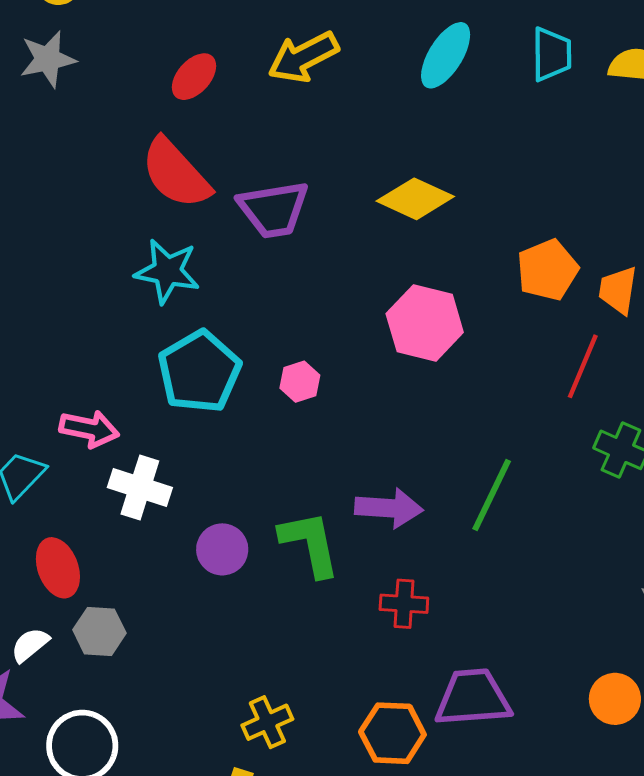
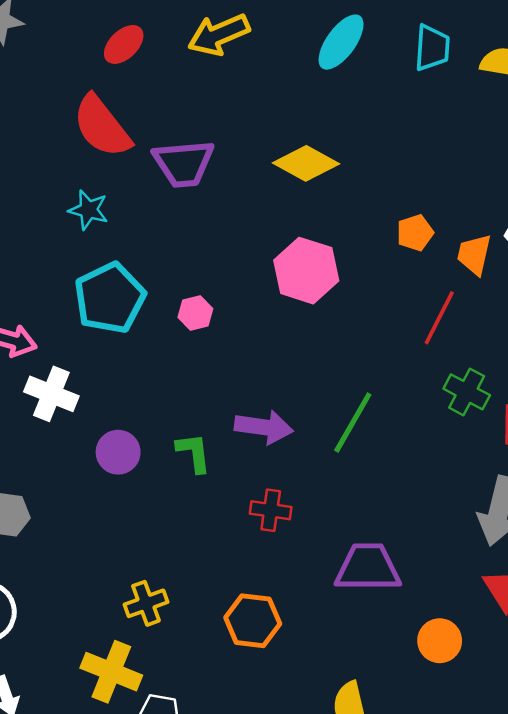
orange pentagon: (547, 270) -> (415, 233), size x0.7
cyan star: (167, 271) -> (89, 210), size x0.7
green L-shape: (310, 544) -> (194, 453), size x0.7
purple trapezoid: (473, 698) -> (368, 568), moved
orange circle: (615, 699) -> (440, 641), moved

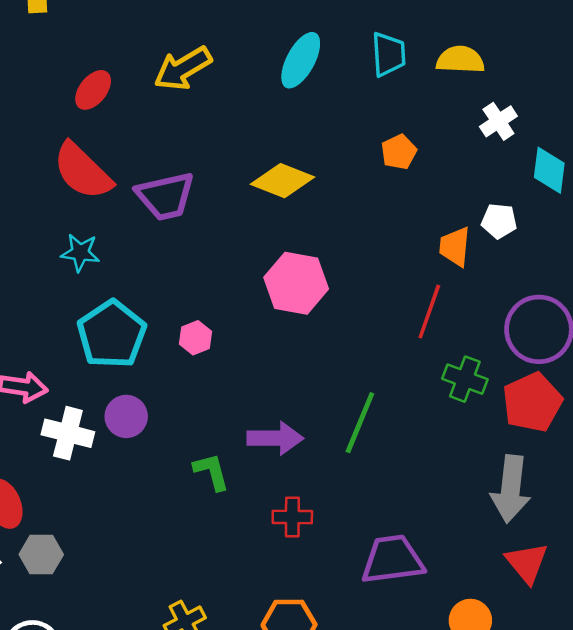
orange pentagon: (415, 233) -> (399, 152), moved
purple circle: (118, 452) -> (126, 416), moved

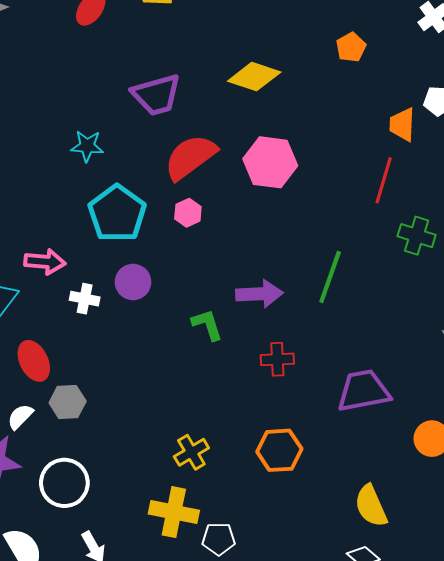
red semicircle: (82, 171) -> (190, 157), moved, turned 102
white cross: (68, 433) -> (85, 299), size x0.7

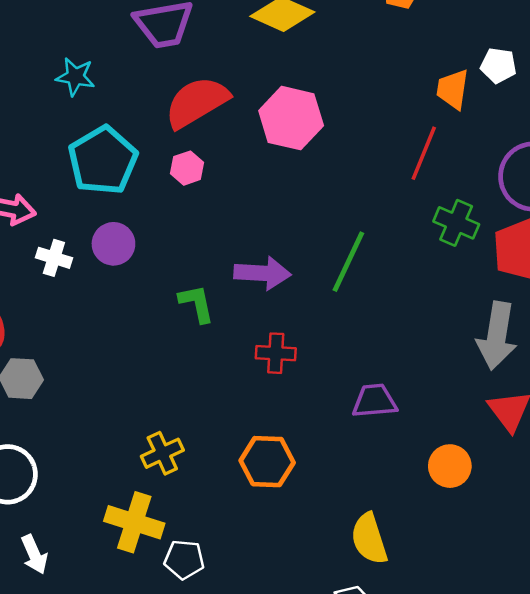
purple trapezoid: (364, 391) -> (374, 401), size x0.7

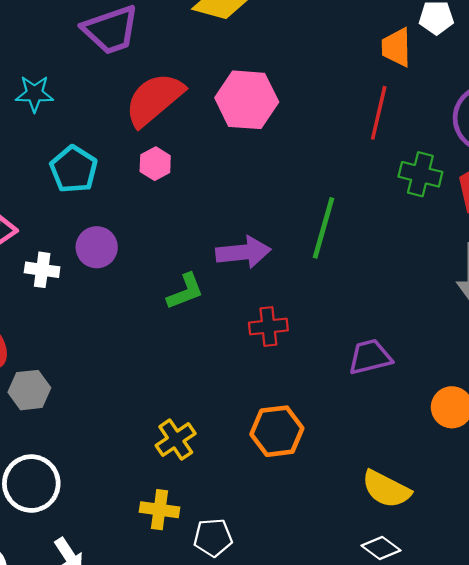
cyan pentagon: (103, 160) -> (74, 169), size x0.7
green L-shape: (197, 304) -> (185, 291), turned 90
yellow cross: (134, 522) -> (159, 510), size x0.7
yellow semicircle: (369, 539) -> (386, 489), turned -36

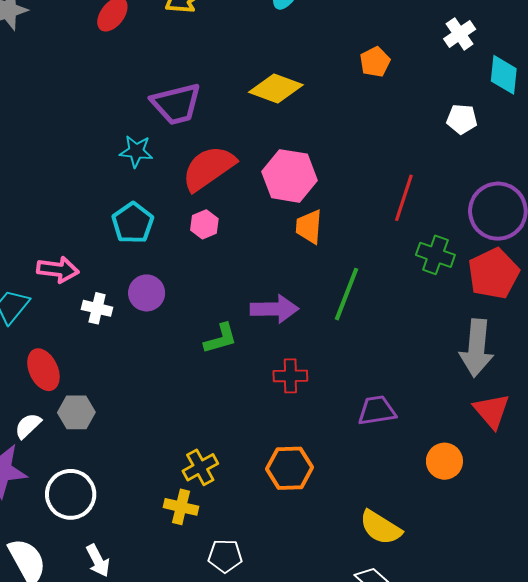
orange trapezoid: (396, 47) -> (309, 227), moved
cyan star: (34, 94) -> (136, 151), moved
yellow cross: (159, 510) -> (181, 507), moved

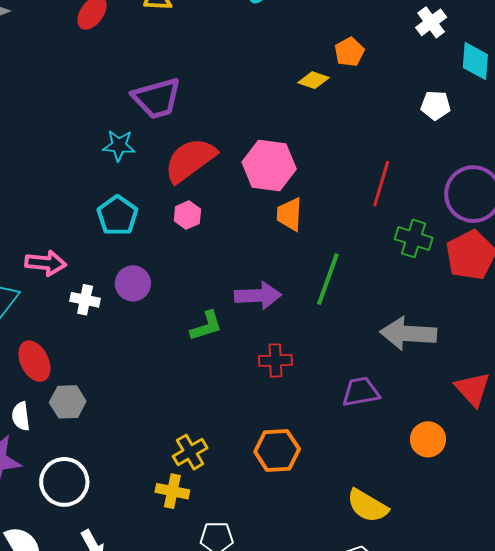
yellow diamond: (276, 89) -> (313, 80), moved, size x0.6
gray arrow: (477, 348) -> (408, 334), moved, turned 90
white semicircle: (28, 426) -> (21, 416), turned -52

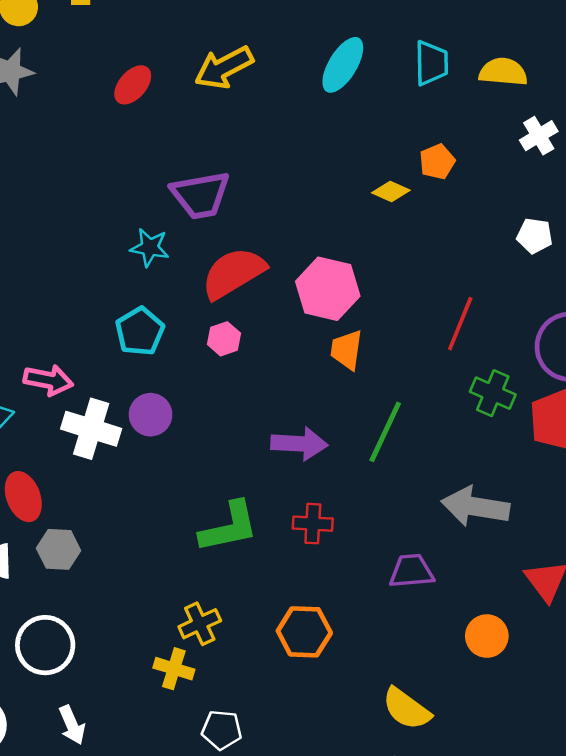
white cross: (85, 300) -> (91, 429), size x1.6
green L-shape: (206, 326) -> (229, 527), moved, size x1.5

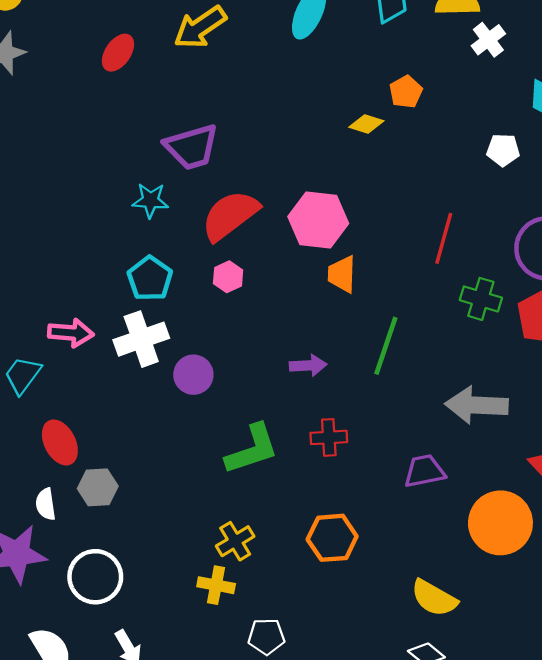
white cross: (539, 136) -> (488, 40), moved
purple circle: (151, 415) -> (193, 375), moved
white cross: (91, 429) -> (141, 339), moved, turned -30
purple arrow: (299, 444) -> (308, 365), size x0.7
orange circle: (487, 636) -> (500, 523), size x1.6

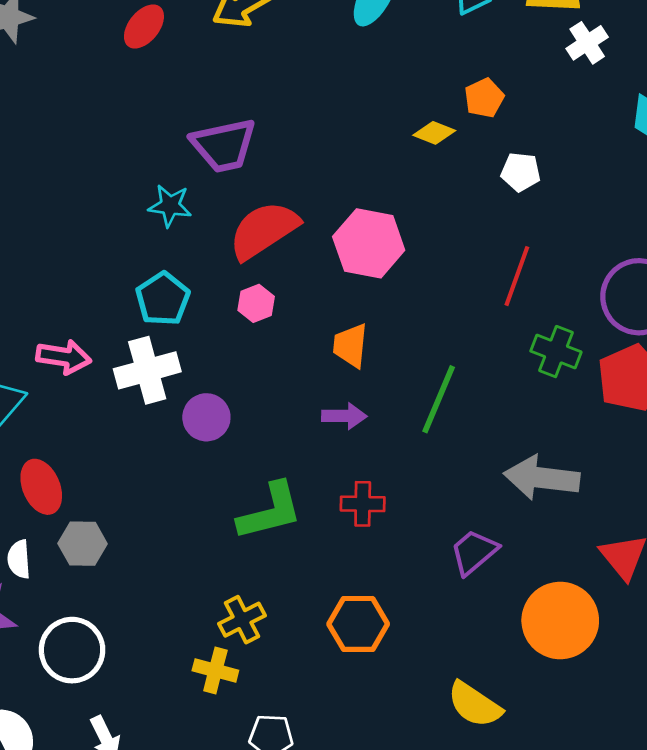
white pentagon: (503, 150) -> (521, 172), moved
orange trapezoid: (342, 274) -> (350, 345), moved
purple trapezoid: (424, 471) -> (474, 552), turned -33

